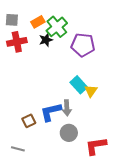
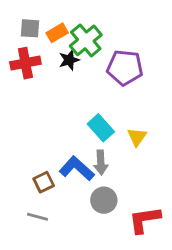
gray square: (12, 20) -> (30, 28), moved
cyan rectangle: (79, 85) -> (101, 128), moved
blue L-shape: (51, 112) -> (77, 169), turned 55
gray line: (18, 149) -> (38, 217), moved

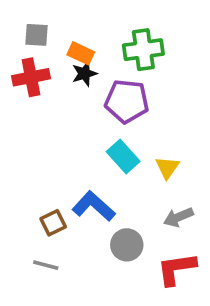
orange rectangle: (57, 33) -> (81, 53), moved, turned 55
green cross: (86, 40) -> (143, 50), moved, turned 32
purple pentagon: (125, 68) -> (127, 101), moved
gray arrow: (101, 162) -> (178, 217), moved, turned 70

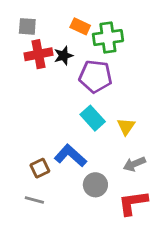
orange rectangle: (81, 53) -> (80, 26), moved
red cross: (31, 77) -> (38, 54), moved

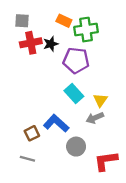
gray arrow: (134, 164) -> (95, 118), moved

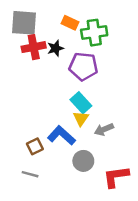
gray square: (22, 21) -> (24, 23), size x1.6
yellow triangle: (100, 100) -> (81, 119), moved

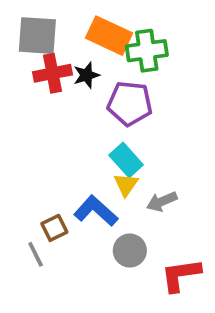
orange rectangle: (70, 23) -> (109, 36), size x1.6
gray line: (30, 174) -> (36, 254), moved, turned 49

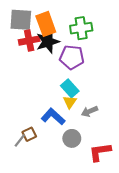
orange rectangle: (109, 36) -> (46, 24), moved, turned 45
black star: (86, 75) -> (48, 42), size x1.6
brown square: (54, 228) -> (29, 134), moved
gray line: (36, 254) -> (20, 140), turned 64

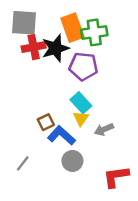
orange rectangle: (46, 24) -> (72, 28), moved
brown square: (29, 134) -> (46, 122), moved
gray circle: (72, 138) -> (72, 161), moved

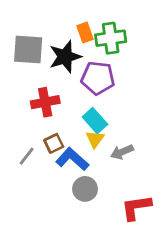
gray square: (24, 23) -> (28, 50), moved
orange rectangle: (72, 28) -> (85, 32), size x0.6
red cross: (34, 47) -> (45, 102), moved
gray line: (23, 163) -> (27, 156), moved

